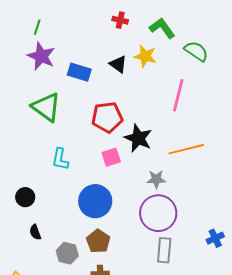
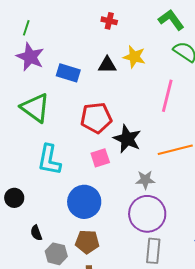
green L-shape: (162, 28) -> (171, 20), moved
black triangle: (118, 64) -> (107, 65), turned -36
cyan L-shape: (60, 159) -> (49, 160), size x1.4
black semicircle: (35, 232) -> (36, 233), moved
brown pentagon: (98, 241) -> (87, 242), turned -30

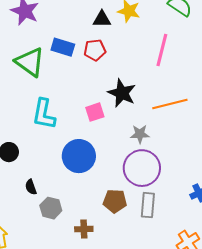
blue rectangle: (68, 73) -> (63, 47), moved
red pentagon: (96, 118) -> (95, 50), moved, size x0.7
brown pentagon: (87, 242) -> (115, 201), moved

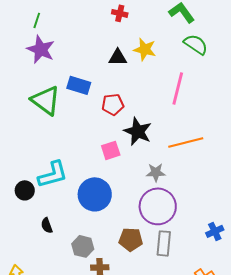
red pentagon: (95, 50) -> (113, 104), moved
cyan L-shape: (44, 114) -> (53, 174), moved, turned -116
gray hexagon: (51, 208) -> (83, 246), moved

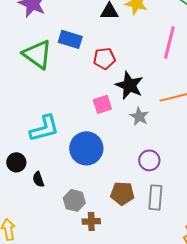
gray star: (156, 172) -> (139, 116), moved, turned 30
black circle: (25, 190) -> (16, 162), moved
purple circle: (158, 206) -> (149, 160), size x0.6

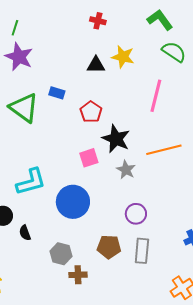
blue rectangle: (70, 39) -> (57, 93), size x0.7
red pentagon: (104, 58) -> (91, 112), turned -30

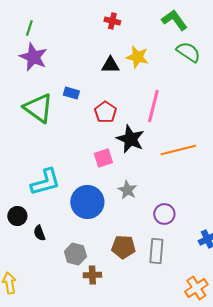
pink line: (156, 96) -> (153, 106), moved
gray star: (126, 170) -> (127, 190), moved
purple circle: (136, 214) -> (164, 214), moved

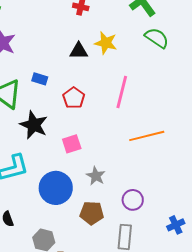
black star: (130, 139) -> (34, 125), moved
brown pentagon: (123, 247) -> (92, 213), moved

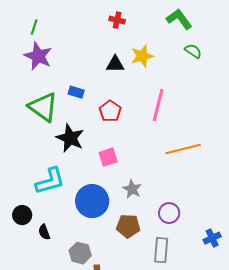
green semicircle: (157, 38) -> (193, 51), size x0.7
yellow star: (106, 43) -> (142, 56), turned -30

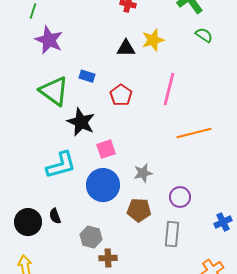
green line: (34, 27) -> (33, 11), moved
pink square: (108, 157) -> (106, 149), moved
gray star: (132, 189) -> (143, 173), turned 30
black circle: (22, 215) -> (28, 222), moved, size x1.4

